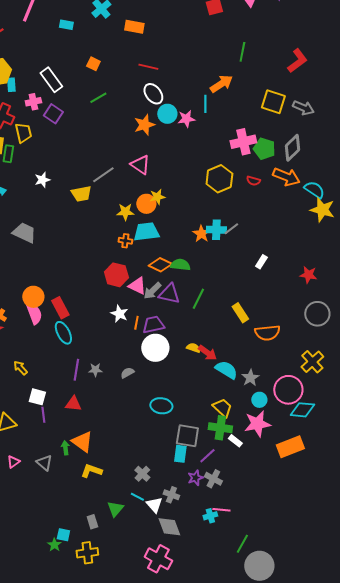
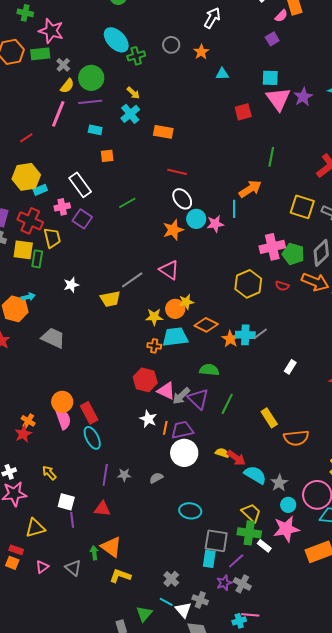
orange square: (93, 64) -> (107, 156), moved, turned -32
cyan rectangle: (11, 85) -> (40, 190), turned 72
orange diamond: (160, 265) -> (206, 325), moved
purple triangle: (169, 294) -> (198, 399), turned 30

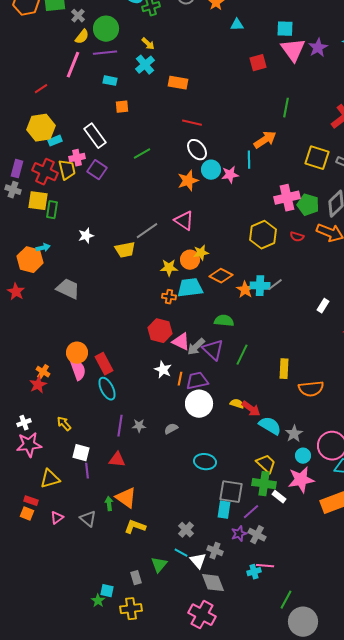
yellow trapezoid: (52, 238) -> (67, 170), moved
white rectangle: (290, 367) -> (323, 306), moved
yellow rectangle: (269, 418) -> (284, 369), turned 36

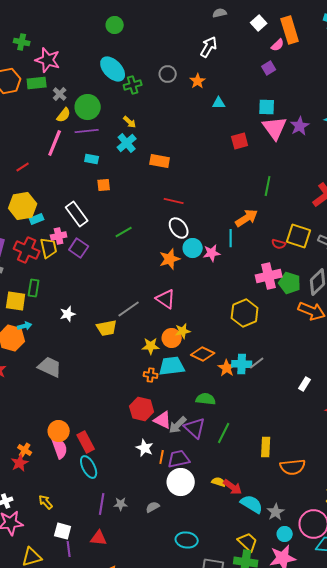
yellow square: (38, 201) -> (16, 301), moved
red semicircle: (297, 237) -> (279, 244), moved

